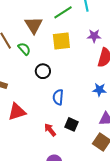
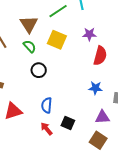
yellow square: (61, 41) -> (57, 40), turned 30
green semicircle: (24, 49) -> (30, 46), moved
blue semicircle: (58, 97) -> (47, 105), moved

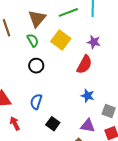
red semicircle: (100, 56) -> (84, 64), moved
red arrow: (47, 129) -> (15, 123), moved

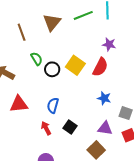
green semicircle: (33, 40) -> (37, 59), moved
yellow square: (61, 40) -> (75, 65), moved
red arrow: (15, 123) -> (46, 128), moved

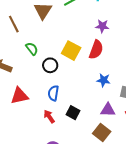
black circle: (52, 69) -> (50, 65), moved

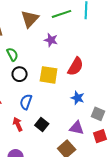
purple star: (102, 26) -> (51, 40), moved
yellow square: (71, 51) -> (49, 75), moved, turned -30
black circle: (50, 65) -> (20, 74), moved

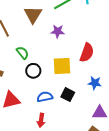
blue semicircle: (26, 102) -> (45, 97), turned 70
red arrow: (18, 124) -> (41, 120), turned -136
black square: (42, 125) -> (68, 95), moved

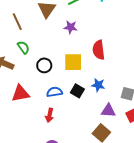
green semicircle: (23, 53) -> (23, 47), moved
red semicircle: (87, 53) -> (99, 50), turned 150
blue star: (95, 83) -> (98, 85), moved

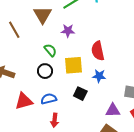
green semicircle: (23, 47) -> (50, 50), moved
blue star: (98, 85) -> (99, 76), moved
blue semicircle: (54, 92) -> (49, 99), moved

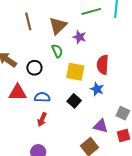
brown triangle: (43, 15) -> (58, 26), moved
black circle: (45, 71) -> (34, 68), moved

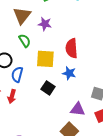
blue semicircle: (42, 97) -> (17, 75), moved, turned -70
red arrow: (42, 119) -> (12, 96), moved

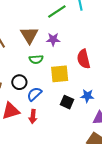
green semicircle: (25, 41) -> (36, 59), turned 128
blue star: (69, 73) -> (87, 96), moved
blue semicircle: (17, 75) -> (34, 94), turned 42

